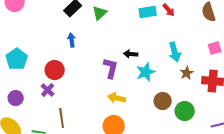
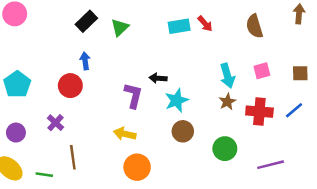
cyan arrow: (175, 52) -> (227, 76), moved
red circle: (55, 70) -> (70, 86), moved
yellow arrow: (117, 98) -> (125, 134), moved
brown circle: (163, 101) -> (183, 131), moved

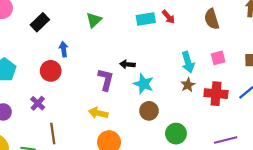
black rectangle: (86, 21) -> (40, 22), moved
cyan star: (177, 100) -> (144, 84), turned -30
green circle: (225, 149) -> (176, 134), moved

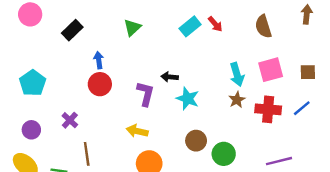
cyan rectangle: (146, 19) -> (190, 26), turned -30
pink square: (218, 58) -> (271, 70), size x1.5
red circle: (51, 71) -> (100, 84), moved
brown circle: (149, 111) -> (196, 141), moved

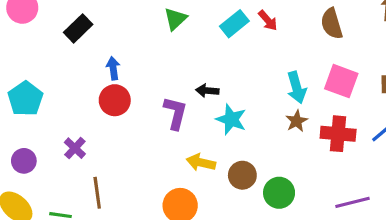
green triangle: (132, 28) -> (175, 19), moved
pink square: (271, 70) -> (341, 81), turned 35
yellow arrow: (137, 131) -> (201, 162), moved

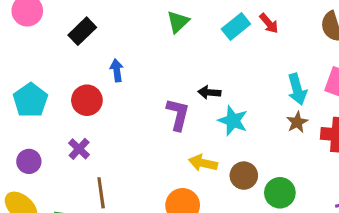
red circle: (115, 100) -> (87, 100), moved

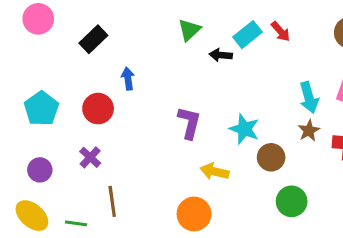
black arrow: (209, 92) -> (221, 55), moved
brown circle: (244, 176) -> (271, 157), moved

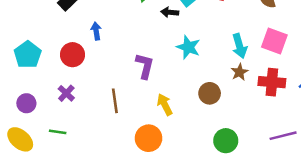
cyan star: (244, 129) -> (188, 47), moved
yellow arrow: (214, 171) -> (165, 105), turned 50
brown line: (112, 201) -> (115, 101), moved
green circle: (292, 201) -> (226, 141), moved
green line: (76, 223) -> (58, 132), moved

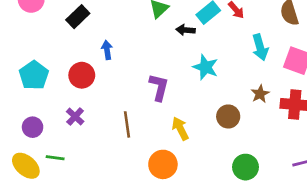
cyan arrow: (239, 46) -> (260, 47), moved
green line: (58, 132) -> (55, 158), moved

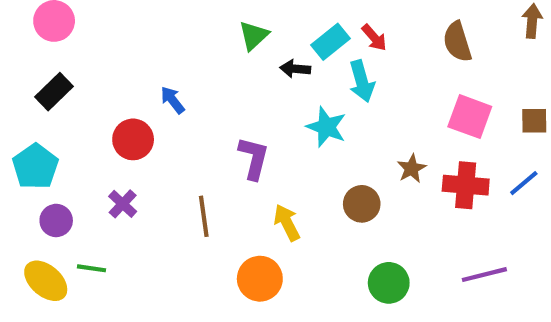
black rectangle: (78, 17) -> (54, 92), moved
cyan arrow: (260, 47) -> (362, 81), moved
blue arrow: (107, 50) -> (173, 100), turned -30
cyan pentagon: (34, 75) -> (35, 166), moved

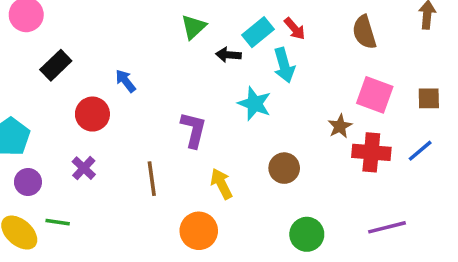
black rectangle: (54, 92) -> (56, 65), moved
brown star: (412, 169) -> (340, 126), moved

